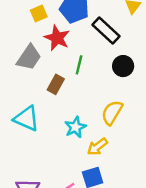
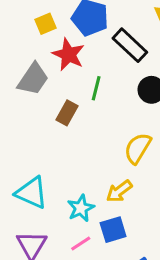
cyan triangle: (26, 119) -> (32, 193), moved
cyan star: (75, 127) -> (81, 208), moved

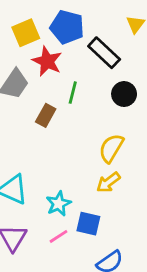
yellow square: (45, 24) -> (26, 33), size x1.4
yellow arrow: (119, 191) -> (108, 182), moved
blue square: (113, 230) -> (88, 224), turned 30

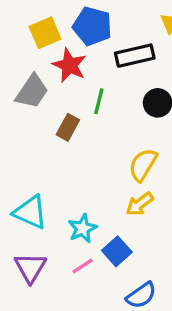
black rectangle: (104, 53) -> (135, 56), turned -56
blue square: (88, 224) -> (117, 251), turned 35

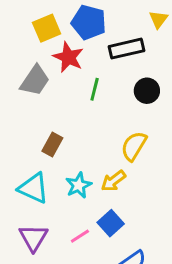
brown rectangle: (68, 127) -> (52, 145), moved
yellow arrow: (140, 204) -> (113, 181), moved
cyan star: (83, 228) -> (79, 185), moved

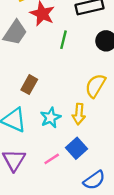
yellow arrow: (113, 181) -> (79, 114), turned -48

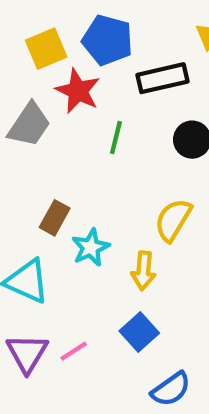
cyan star: (51, 118) -> (91, 247), moved
pink line: (52, 159) -> (74, 351), moved

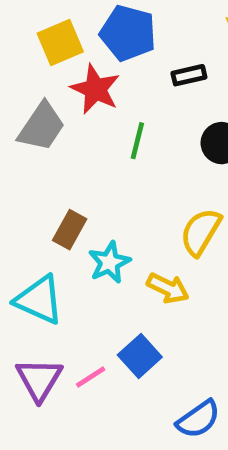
black rectangle: (162, 78) -> (189, 75), size x0.6
yellow arrow: (143, 271) -> (168, 288), turned -69
blue square: (139, 332) -> (140, 356), moved

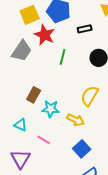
cyan star: (109, 262) -> (51, 109), turned 30
cyan triangle: (39, 300) -> (21, 125), size x0.6
blue square: (140, 356) -> (82, 149), moved
pink line: (91, 377) -> (44, 140), moved, turned 64

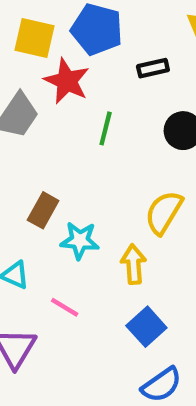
yellow square: (30, 15) -> (34, 38), turned 36
yellow arrow: (76, 120) -> (134, 264), turned -120

